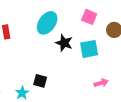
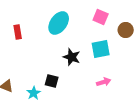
black star: (64, 43) -> (72, 57), moved
pink arrow: (101, 83) -> (104, 82), moved

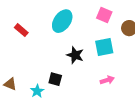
red rectangle: (18, 32) -> (21, 30), turned -40

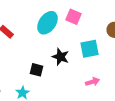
pink square: (104, 15) -> (74, 17), moved
black square: (55, 79) -> (36, 70), moved

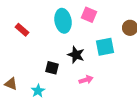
cyan ellipse: (48, 23) -> (63, 21), turned -45
pink arrow: (92, 82) -> (86, 80), moved

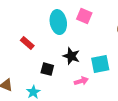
red rectangle: (22, 30) -> (27, 43), moved
cyan square: (105, 47) -> (100, 64), moved

